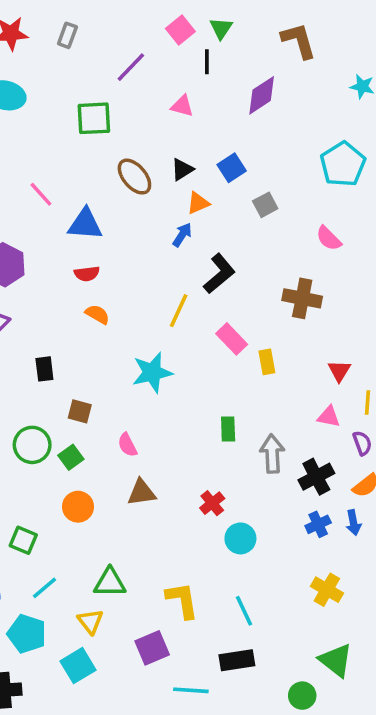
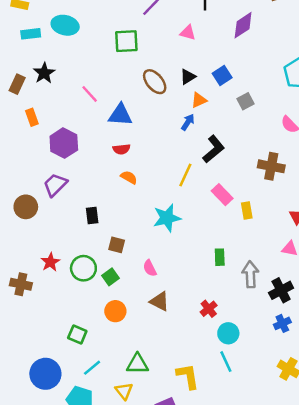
brown triangle: (142, 493) -> (160, 301), turned 35
cyan line: (244, 611) -> (226, 362), moved

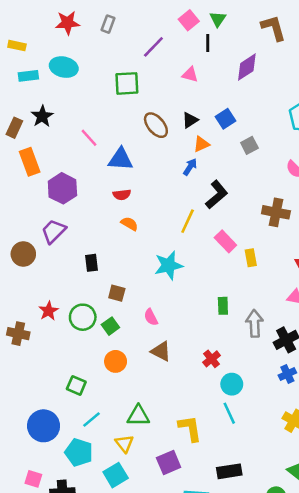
orange rectangle: (32, 117) -> (30, 162), size x1.5

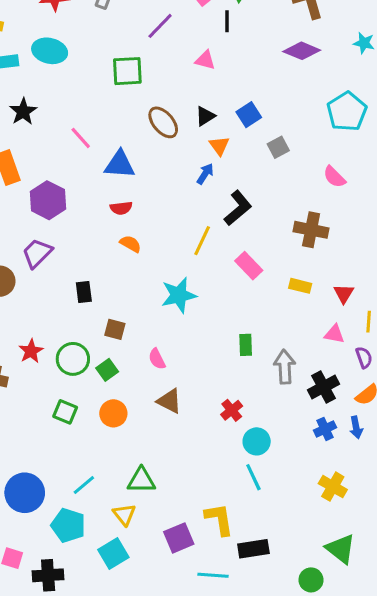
purple diamond: (247, 67) -> (302, 51), moved, turned 56
orange triangle: (201, 144) -> (219, 146), turned -42
yellow rectangle: (251, 258) -> (300, 286), moved, turned -66
green square: (76, 385) -> (65, 412), moved
yellow L-shape: (190, 428) -> (219, 519), moved

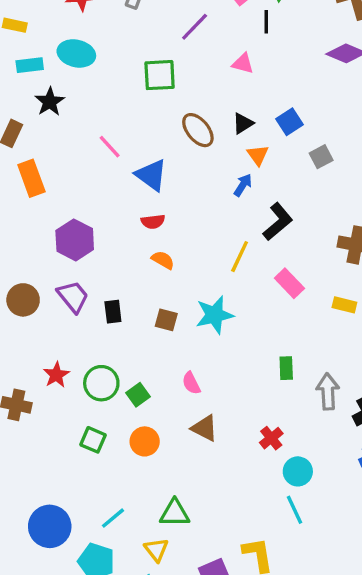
black star: (23, 112) -> (50, 102), moved
blue triangle: (120, 164) -> (151, 175), turned 32
purple hexagon: (48, 200) -> (75, 240), moved
purple trapezoid: (37, 253) -> (73, 297), moved, turned 96
brown square: (115, 329) -> (166, 320), moved

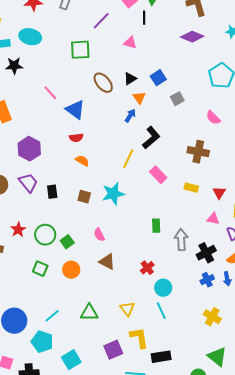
black star: (50, 102) -> (14, 66), turned 30
yellow triangle: (156, 550) -> (127, 309), moved

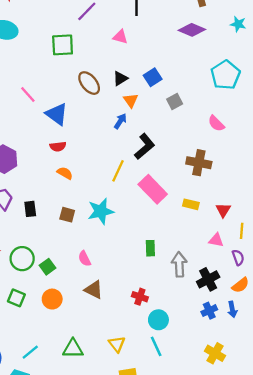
pink rectangle: (158, 175) -> (153, 189), size x1.4
red cross: (147, 268) -> (140, 297), turned -32

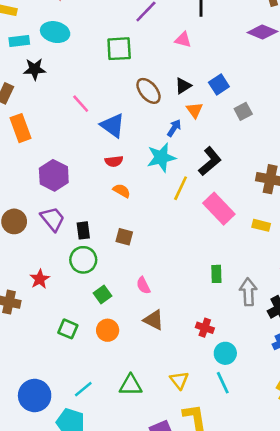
blue arrow: (120, 121) -> (174, 128), moved
cyan star: (101, 211) -> (161, 157), moved
green circle: (22, 259) -> (83, 260), moved

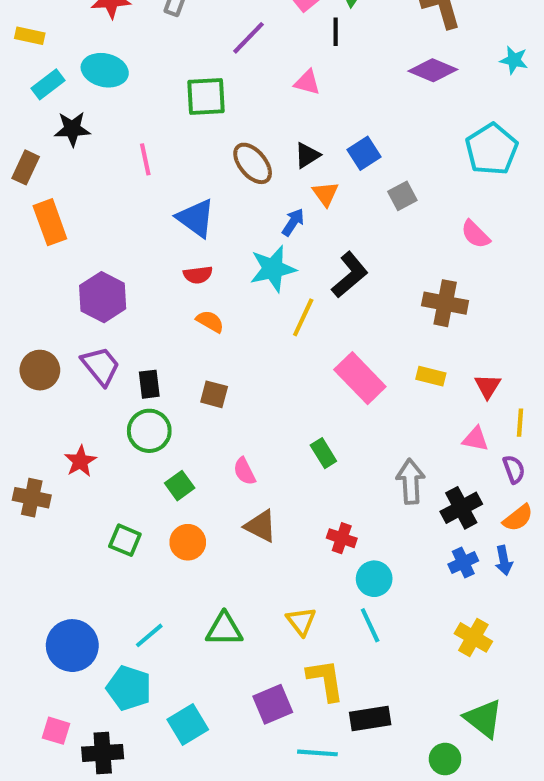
cyan rectangle: (19, 41) -> (48, 84), turned -30
pink line: (81, 104) -> (145, 159), moved, turned 30
pink rectangle: (219, 209) -> (360, 378), moved
green rectangle: (216, 274) -> (323, 453), moved, turned -30

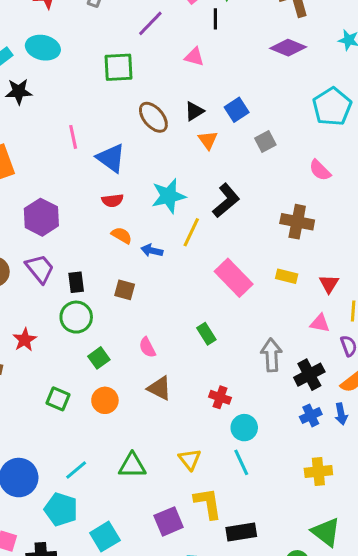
pink line: (145, 159) -> (73, 137), moved
blue arrow: (293, 222) -> (152, 250), moved, turned -110
yellow cross: (473, 637) -> (318, 471), turned -36

